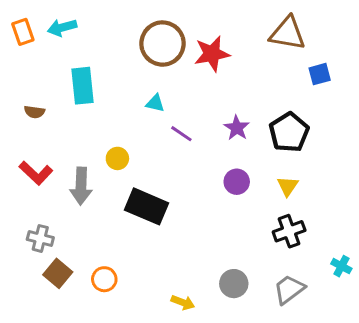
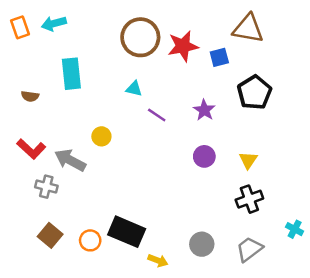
blue square: (320, 74) -> (219, 57), moved
black pentagon: (289, 132) -> (254, 92), moved
gray arrow: (81, 186) -> (70, 160), turned 116
black rectangle: (146, 206) -> (127, 232), moved
gray cross: (40, 238) -> (46, 187), moved

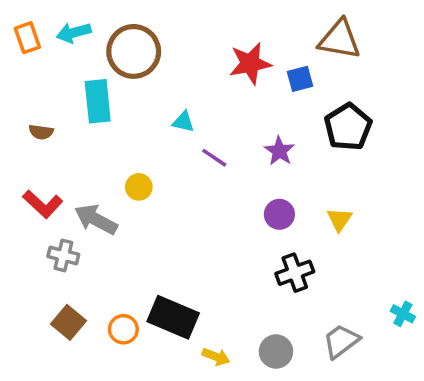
brown circle: (140, 37) -> (134, 51), moved
black cross: (249, 199) -> (295, 273), moved
gray circle: (202, 244) -> (276, 352), moved

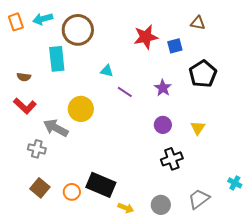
brown triangle: (339, 39) -> (198, 23), size x0.6
yellow circle: (139, 187) -> (81, 109), size x1.6
red L-shape: (43, 204) -> (25, 106), moved

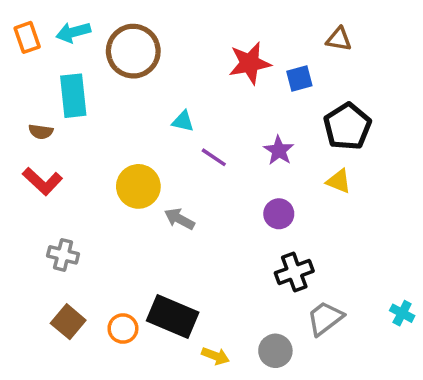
cyan rectangle: (57, 59) -> (73, 96), moved
gray arrow: (56, 128) -> (179, 219), moved, size x0.7
yellow triangle: (198, 128) -> (339, 181), moved, turned -42
gray trapezoid: (199, 199) -> (325, 318), moved

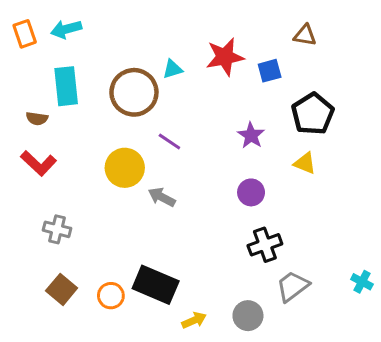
brown circle: (133, 51) -> (134, 92), moved
cyan triangle: (183, 121) -> (172, 69), moved, turned -30
purple line: (214, 157) -> (169, 142), moved
yellow arrow: (215, 356) -> (194, 320), turned -45

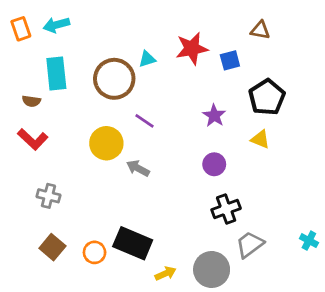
gray circle: (248, 316) -> (212, 270), size x1.4

